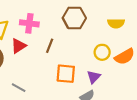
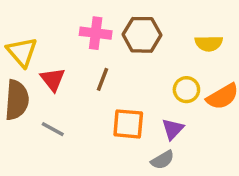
pink cross: (29, 23) -> (96, 33), moved
red triangle: (19, 46) -> (53, 79), turned -35
gray line: (19, 88) -> (53, 129), moved

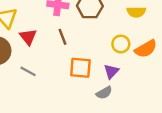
brown line: (102, 79) -> (63, 37), turned -42

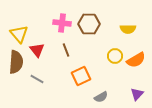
orange square: (80, 68) -> (81, 76), turned -30
purple triangle: (111, 71) -> (137, 94), moved

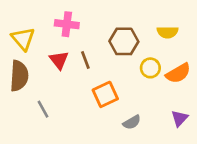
pink cross: (62, 23) -> (67, 24), moved
brown hexagon: (89, 24) -> (124, 41), moved
red triangle: (37, 50) -> (59, 60), moved
gray line: (37, 79) -> (43, 109), moved, turned 32

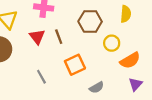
yellow semicircle: (168, 32) -> (126, 14), turned -84
orange semicircle: (178, 73) -> (130, 60), moved
gray line: (43, 109) -> (41, 77), moved

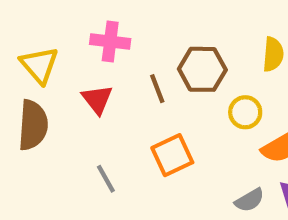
brown line: (59, 37) -> (157, 89), moved
gray semicircle: (97, 87) -> (250, 200), moved

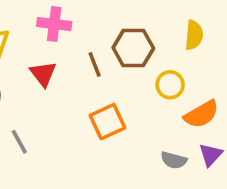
gray line: (106, 179) -> (19, 142), moved
gray semicircle: (250, 200) -> (174, 160), turned 45

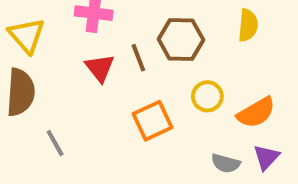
red triangle: (43, 74) -> (100, 68), moved
yellow circle: (170, 85) -> (207, 96), moved

